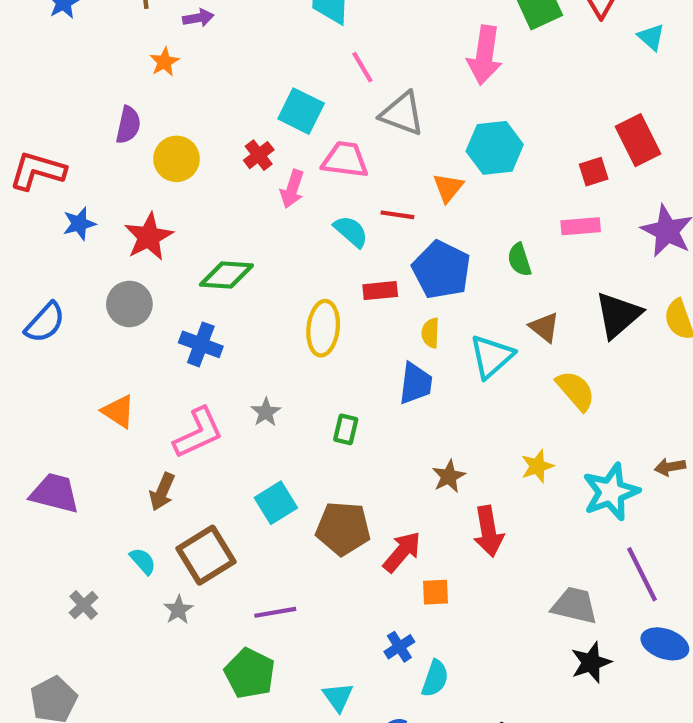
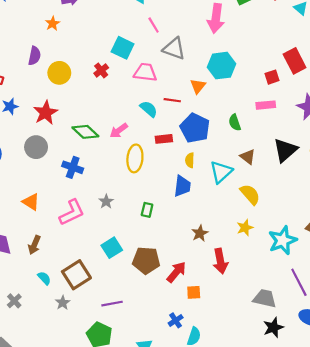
pink arrow: (292, 189) -> (119, 131), moved, turned 36
green diamond: (226, 275) -> (85, 132), turned 40
yellow semicircle: (576, 391) -> (250, 194), moved
brown arrow: (162, 492) -> (34, 245), moved

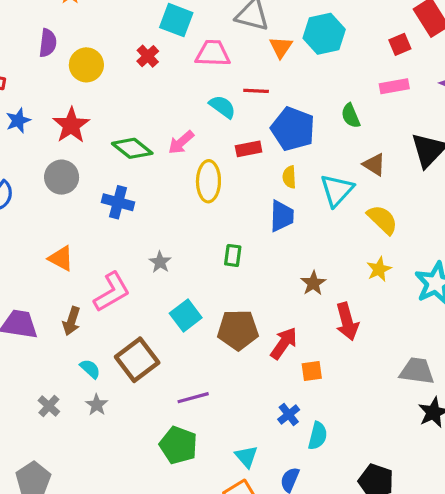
orange triangle: (198, 86) -> (281, 47), moved
gray star: (106, 202) -> (160, 262), moved
pink L-shape: (72, 212) -> (112, 292), moved
gray star: (63, 303) -> (97, 405), moved

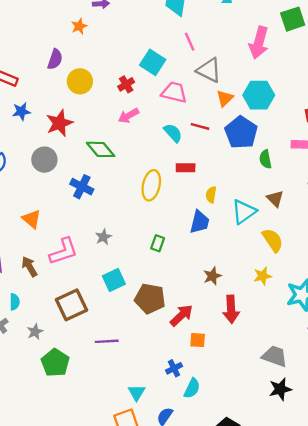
blue pentagon: (293, 129) -> (241, 132), moved
pink arrow: (181, 142) -> (128, 116), moved
brown arrow: (71, 321) -> (29, 267), turned 120
cyan semicircle: (90, 369) -> (15, 302), moved, turned 35
green pentagon: (178, 445) -> (55, 363), moved

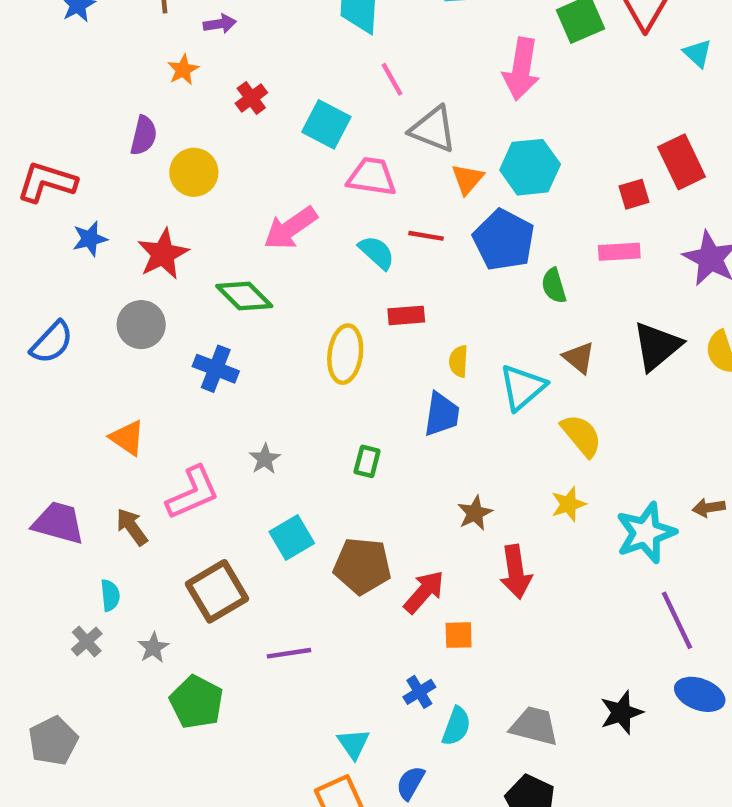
red cross: (126, 84) -> (251, 98), moved
pink arrow: (128, 116) -> (290, 228), size x1.4
gray trapezoid: (275, 356) -> (534, 726), moved

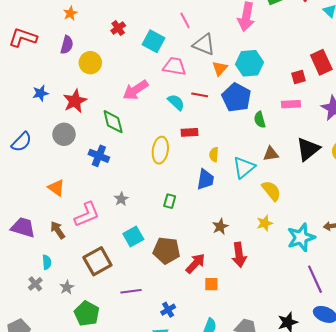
orange star: (183, 70) -> (70, 13), moved
red L-shape: (47, 182) -> (23, 38), moved
green diamond: (244, 296) -> (113, 122), turned 30
brown triangle: (579, 358) -> (271, 154), turned -49
blue cross: (419, 692) -> (168, 310), moved

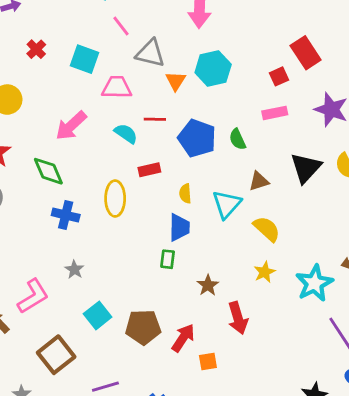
blue pentagon: (236, 98) -> (197, 138), moved
blue cross: (99, 156) -> (66, 215), moved
green rectangle: (170, 201) -> (168, 259), moved

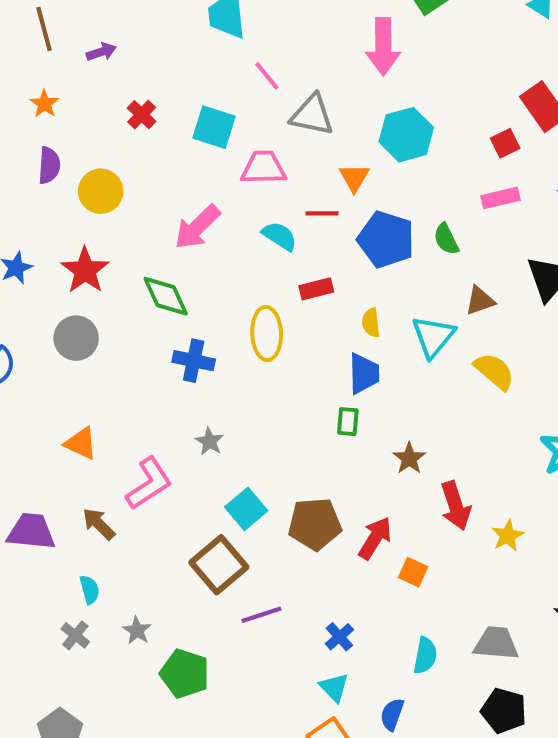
orange triangle: (176, 81) -> (354, 177), moved
yellow star: (265, 272) -> (508, 536), moved
brown square: (56, 355) -> (219, 565), moved
orange square: (208, 361) -> (413, 572), turned 36

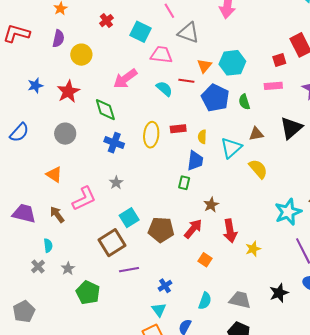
cyan hexagon: (406, 135) -> (232, 63), moved
red rectangle: (316, 289) -> (178, 129), moved
gray circle: (76, 338) -> (65, 134), moved
red arrow: (375, 538) -> (193, 229), moved

